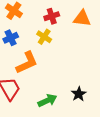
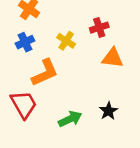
red cross: (52, 16) -> (99, 28), moved
orange triangle: (82, 18) -> (112, 58), moved

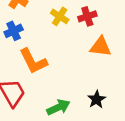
yellow cross: (66, 41) -> (60, 16), moved
orange L-shape: (45, 73) -> (33, 61), turned 88

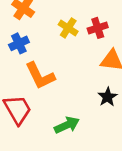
black star: (97, 99) -> (108, 97), moved

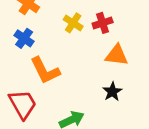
blue cross: (19, 43) -> (24, 38), turned -30

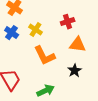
yellow cross: (73, 23) -> (36, 30), moved
orange L-shape: (45, 71) -> (45, 56), moved

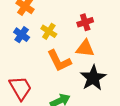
orange triangle: (78, 45) -> (85, 48), moved
black star: (75, 71) -> (93, 78), size x1.6

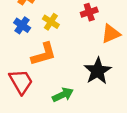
orange triangle: (85, 48) -> (111, 34), moved, turned -30
orange L-shape: (59, 61) -> (44, 54), moved, turned -80

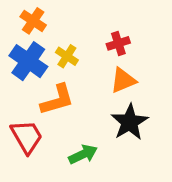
blue cross: (22, 25) -> (28, 61), size x1.6
orange triangle: (111, 34) -> (123, 80), moved

